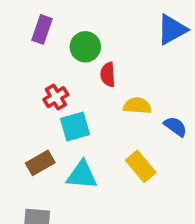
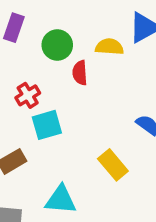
yellow semicircle: (137, 106) -> (109, 47), moved
cyan triangle: (82, 175) -> (61, 200), moved

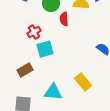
yellow rectangle: (113, 165) -> (83, 82), moved

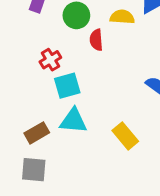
brown rectangle: (25, 70) -> (37, 133), moved
cyan triangle: (53, 92) -> (73, 121), moved

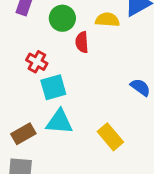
red cross: (50, 60) -> (37, 62), turned -30

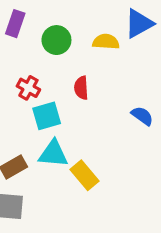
red semicircle: (82, 42) -> (81, 88), moved
yellow rectangle: (110, 137) -> (85, 175), moved

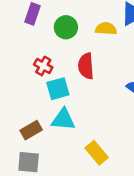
red semicircle: (81, 88) -> (86, 66), size x1.4
yellow rectangle: (85, 175) -> (97, 153), moved

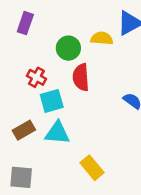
green circle: (66, 27) -> (68, 48), moved
brown rectangle: (31, 130) -> (24, 130), moved

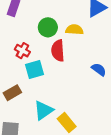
yellow semicircle: (102, 38) -> (74, 30), moved
cyan triangle: (57, 133) -> (43, 110), moved, turned -40

